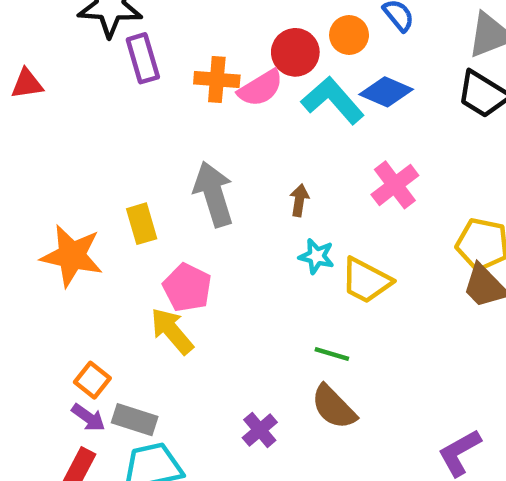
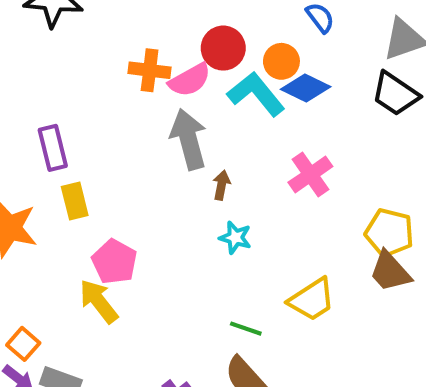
orange circle: (349, 35) -> (281, 61), moved
purple rectangle: (143, 58) -> (53, 148), moved
gray arrow: (214, 194) -> (189, 139), moved
yellow trapezoid: (366, 281) -> (312, 300), moved, turned -63

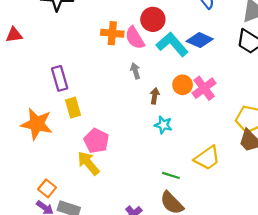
orange circle: (281, 61) -> (183, 85), moved
pink semicircle: (190, 80) -> (135, 38), turned 90
gray arrow: (189, 139) -> (135, 71), size x0.5

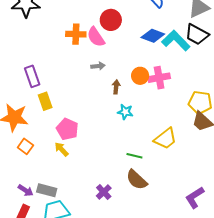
cyan L-shape: (172, 44) -> (176, 41), moved
gray arrow: (135, 71) -> (98, 66), turned 104
pink cross: (204, 88) -> (159, 78), turned 30
yellow arrow: (88, 163) -> (61, 149), size x0.7
orange square: (47, 188) -> (25, 146), moved

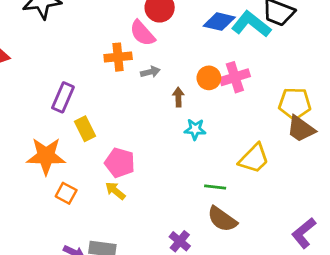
orange cross: (76, 34) -> (118, 57), moved
purple rectangle: (32, 76) -> (63, 97), turned 50

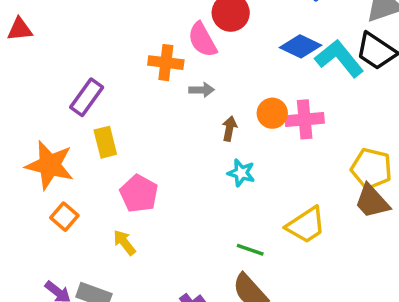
yellow arrow: (115, 191) -> (124, 242), moved

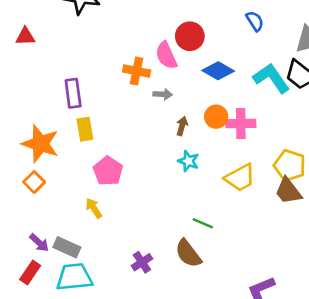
blue diamond: (301, 46) -> (218, 71), moved
purple rectangle: (87, 97) -> (73, 93), turned -48
orange square: (64, 217) -> (34, 182), moved
yellow trapezoid: (306, 225) -> (240, 178), moved
green line: (250, 250) -> (203, 223), moved

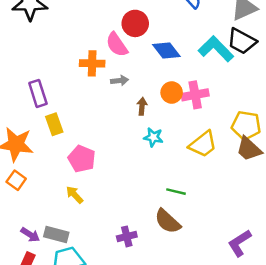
blue diamond: (218, 71) -> (166, 50), turned 32
purple cross: (142, 262) -> (127, 236), turned 30

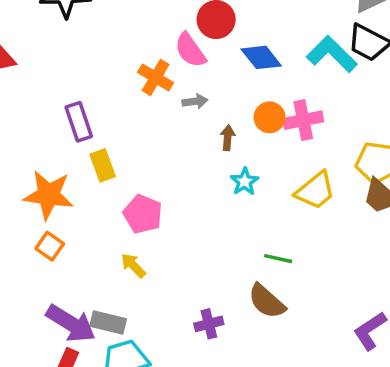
orange cross: (92, 63) -> (156, 77), turned 30
cyan star: (153, 137) -> (245, 182), turned 30
purple arrow: (30, 235) -> (71, 323), size x1.8

